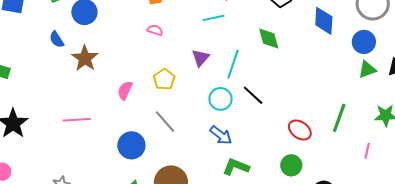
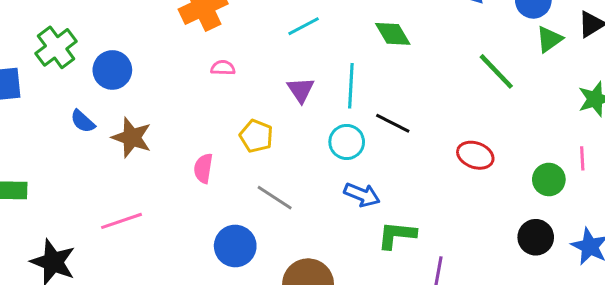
green line: (339, 118) -> (496, 71), moved, turned -48
pink line: (77, 120) -> (121, 221), moved
green circle: (291, 165) -> (549, 179), moved

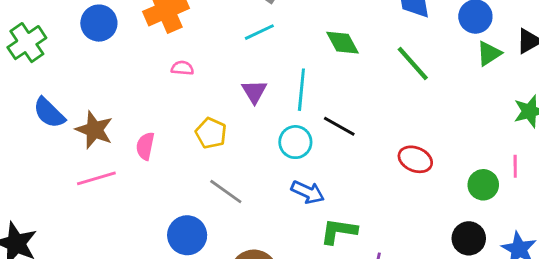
blue circle: (112, 70) -> (99, 23), moved
green line: (496, 71) -> (413, 64), moved
blue semicircle: (83, 121) -> (49, 113), size x1.4
pink semicircle: (203, 168) -> (145, 146), moved
pink line: (121, 221) -> (96, 178), moved

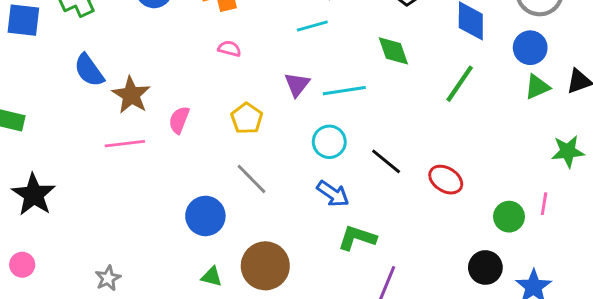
green line: (413, 64) -> (460, 84), turned 66
cyan line: (301, 90) -> (344, 91), turned 66
black line: (339, 126) -> (386, 161), moved

